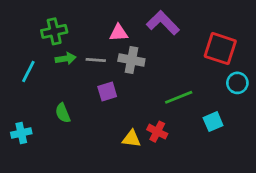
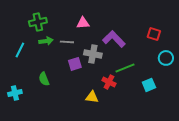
purple L-shape: (163, 23) -> (114, 39), moved
red square: (220, 49) -> (154, 34), size x0.6
gray cross: (131, 60) -> (93, 54), moved
red cross: (157, 132) -> (109, 82), moved

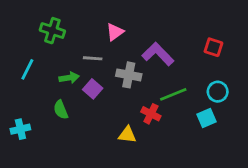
green cross: (38, 22) -> (52, 31), turned 30
pink triangle: (83, 23) -> (115, 32), turned -32
green arrow: (46, 41) -> (69, 78), moved
cyan circle: (166, 58) -> (218, 92), moved
purple square: (75, 64) -> (93, 89), moved, turned -32

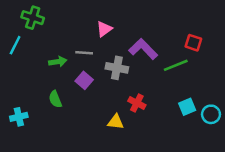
green cross: (52, 31) -> (33, 18), moved
cyan line: (27, 69) -> (15, 45), moved
green arrow: (69, 78) -> (58, 62), moved
cyan circle: (218, 92) -> (211, 114), moved
green line: (173, 94) -> (176, 65), moved

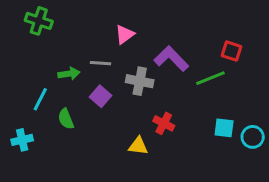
cyan line: (15, 45) -> (40, 99), moved
cyan square: (187, 107) -> (224, 128), turned 30

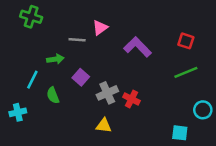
gray line: (100, 63) -> (77, 40), moved
green line: (210, 78) -> (186, 72), moved
gray cross: (140, 81) -> (107, 93), moved, turned -35
cyan square: (224, 128) -> (180, 133), moved
yellow triangle: (138, 146) -> (104, 126), moved

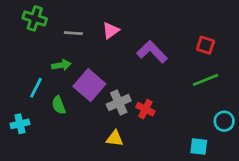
gray line: (77, 40) -> (73, 33), moved
purple square: (81, 77) -> (89, 85), size x1.6

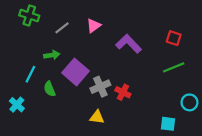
gray line: (73, 33) -> (62, 28), turned -42
cyan cross: (20, 124) -> (17, 105), turned -35

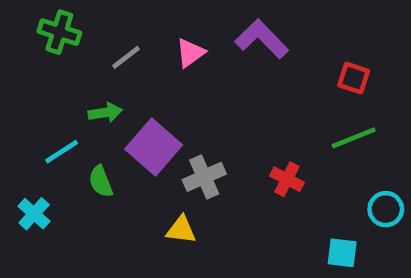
purple L-shape: (129, 44) -> (262, 39), moved
cyan line: (30, 74) -> (62, 152), turned 30
red cross: (123, 92) -> (287, 179), moved
yellow triangle: (97, 117) -> (181, 230), moved

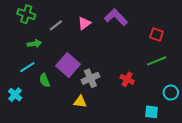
green arrow: (105, 113) -> (34, 44), moved

